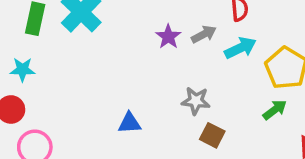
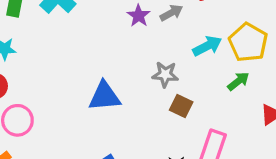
cyan arrow: (240, 48) -> (207, 46), moved
blue triangle: (129, 123) -> (104, 96), size x1.5

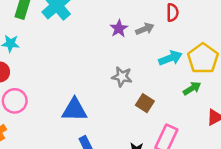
gray star: (165, 74) -> (122, 77), moved
blue triangle: (104, 96) -> (74, 110), moved

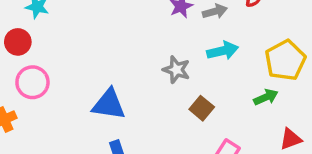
cyan arrow: (170, 58) -> (223, 51), moved

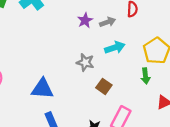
green arrow: (266, 97) -> (145, 76), turned 112

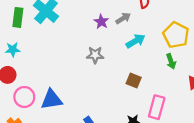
gray star: (85, 62) -> (95, 55), moved
blue triangle: (42, 89) -> (52, 100), moved

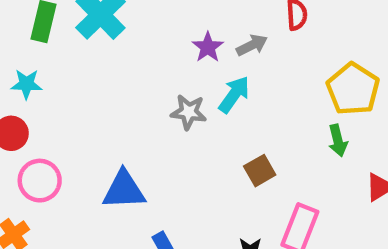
cyan arrow: (136, 41) -> (234, 95), moved, turned -30
brown square: (134, 80) -> (260, 171), turned 32
blue triangle: (52, 100) -> (124, 190), moved

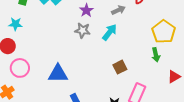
purple star: (208, 47) -> (86, 10), moved
gray star: (189, 112) -> (83, 30), moved

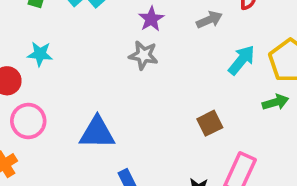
cyan star: (15, 24) -> (40, 54), moved
cyan arrow: (110, 32) -> (241, 60), moved
green arrow: (156, 55) -> (275, 102), turned -96

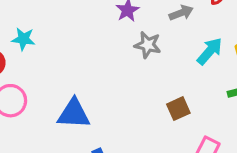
gray star: (143, 55) -> (148, 45), moved

